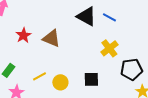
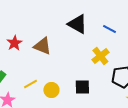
blue line: (109, 17) -> (109, 29), moved

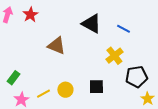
red star: (14, 43) -> (30, 15), moved
yellow line: (30, 84) -> (43, 94), moved

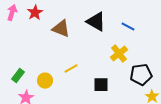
brown triangle: (56, 46) -> (61, 29), moved
yellow circle: (65, 90) -> (45, 81), moved
yellow line: (43, 94) -> (71, 69), moved

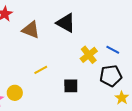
blue line: (128, 27) -> (113, 50), moved
yellow circle: (45, 81) -> (15, 93), moved

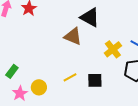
brown triangle: (31, 30) -> (73, 36), moved
yellow line: (41, 70) -> (70, 77), moved

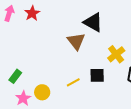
brown triangle: (73, 36) -> (76, 41), turned 30
black square: (95, 80) -> (97, 75), moved

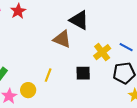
brown triangle: (76, 41) -> (62, 39), turned -30
yellow line: (73, 82) -> (48, 75), moved, turned -40

